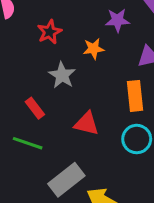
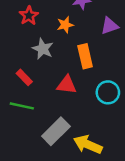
orange rectangle: (135, 96) -> (85, 56), moved

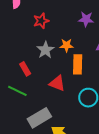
orange star: (65, 25) -> (66, 45), moved

